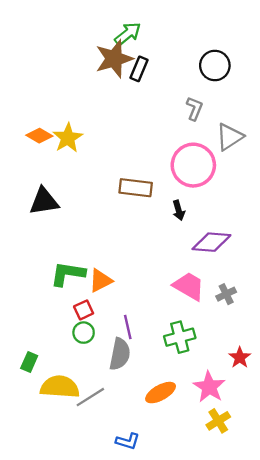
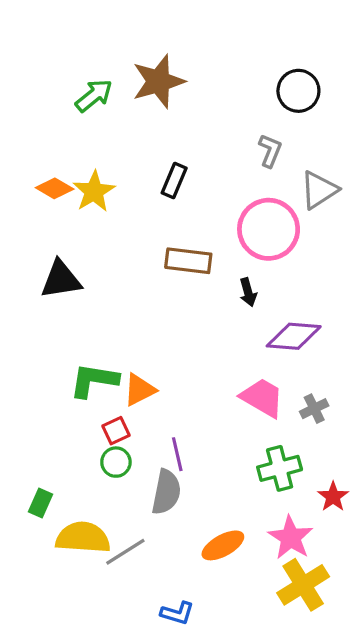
green arrow: (128, 34) -> (94, 96), moved
black rectangle: (139, 69) -> (174, 181), moved
green cross: (180, 337) -> (280, 468), moved
yellow cross: (218, 421) -> (303, 585), size x1.5

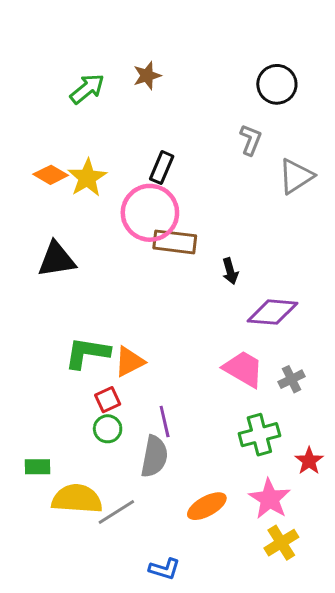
brown star: (158, 81) -> (147, 76), size x0.6
pink circle: (269, 229) -> (150, 213), moved
green rectangle: (40, 503) -> (38, 467), turned 65
yellow cross: (303, 585) -> (281, 543), size x0.7

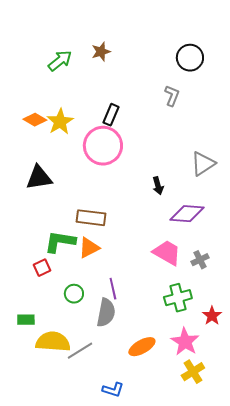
gray triangle: (296, 176) -> (203, 164), moved
brown rectangle: (175, 242) -> (91, 218), moved
red square: (108, 400) -> (42, 268), moved

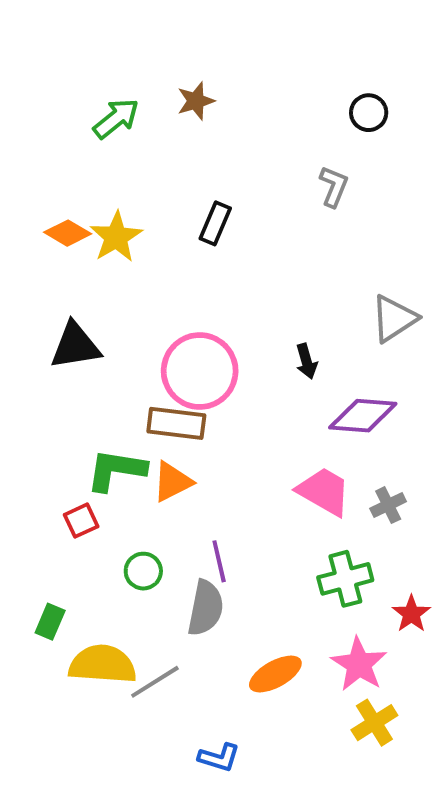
black circle: (190, 58) -> (369, 113), size x0.7
pink circle: (103, 146) -> (200, 371), moved
green rectangle: (26, 320) -> (50, 622), turned -66

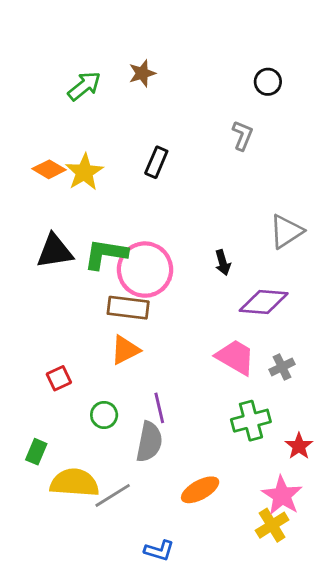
green L-shape: (116, 470) -> (105, 254), moved
pink star: (359, 664) -> (282, 495), moved

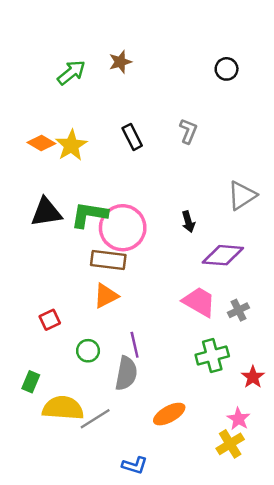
gray L-shape: (242, 135) -> (188, 131), moved
black rectangle: (156, 162) -> (132, 137), turned -50
pink star: (282, 495) -> (238, 419), size x0.7

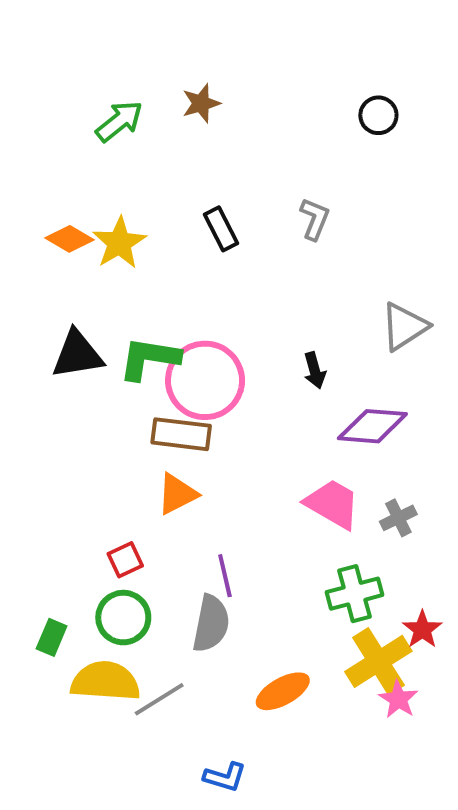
red square: (50, 320) -> (125, 560), moved
green circle: (88, 351) -> (123, 618), moved, size x1.4
yellow cross: (230, 444) -> (378, 661), moved, size x1.4

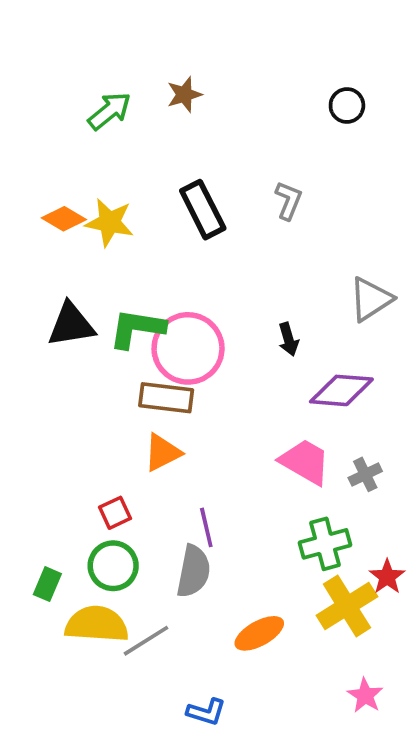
black rectangle: (221, 229) -> (203, 210), size x1.4
yellow star: (119, 243) -> (109, 222), turned -30
pink star: (398, 699) -> (365, 695), moved

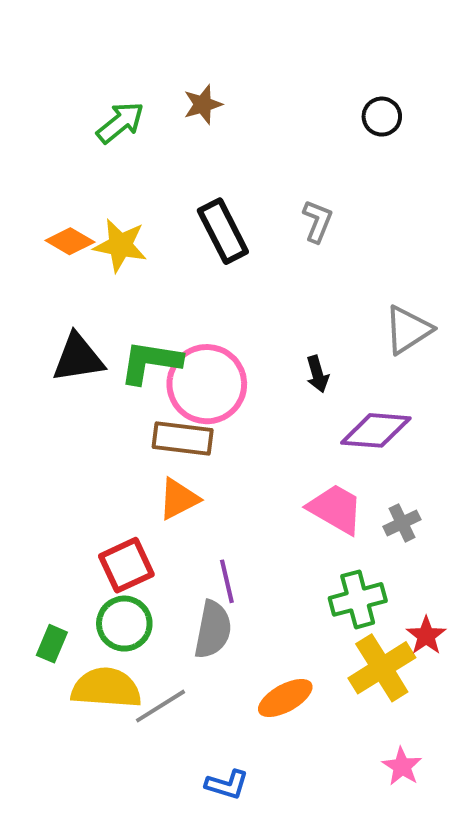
red square: (115, 513) -> (126, 565), size x1.5

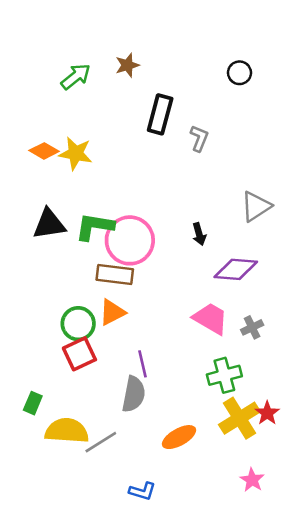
black rectangle: (223, 231) -> (160, 114), moved, turned 42
green circle: (124, 624) -> (78, 324), moved
red star: (426, 636) -> (267, 413), moved

